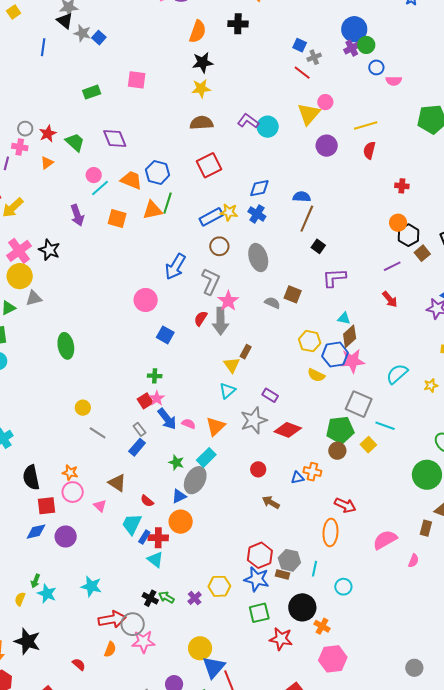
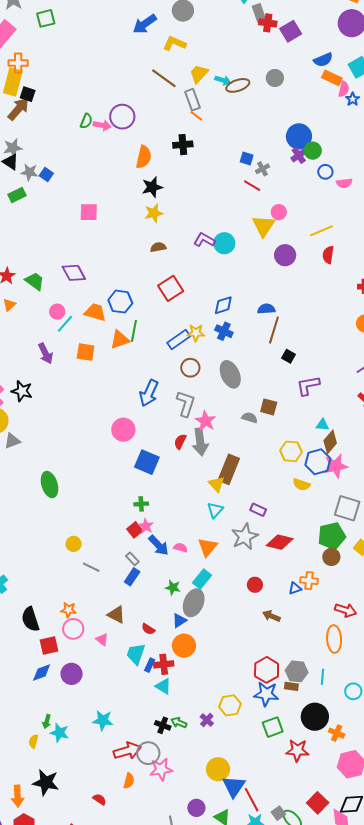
green rectangle: (92, 92) -> (17, 195), moved
brown semicircle: (202, 123) -> (158, 247), size x0.7
blue square: (165, 335) -> (147, 462), size x1.4
brown rectangle: (246, 352) -> (229, 469), size x2.0

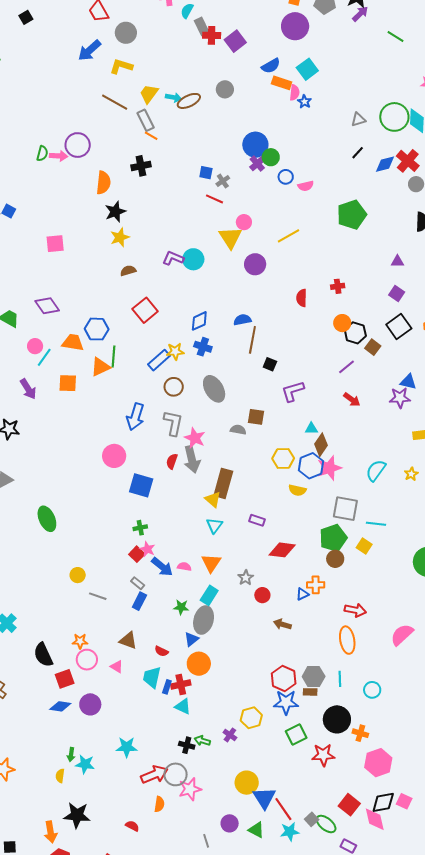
red semicircle: (328, 255) -> (302, 298), moved
gray star: (245, 537) -> (246, 578), moved, size x0.6
blue diamond: (42, 672) -> (60, 706), turned 35

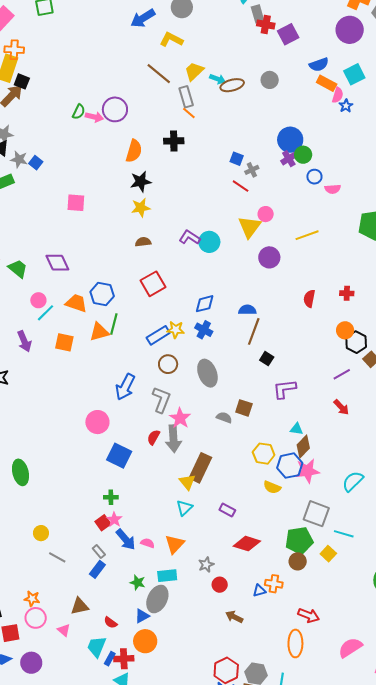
cyan rectangle: (209, 595) -> (167, 576), turned 42
brown triangle: (128, 640) -> (80, 606), turned -42

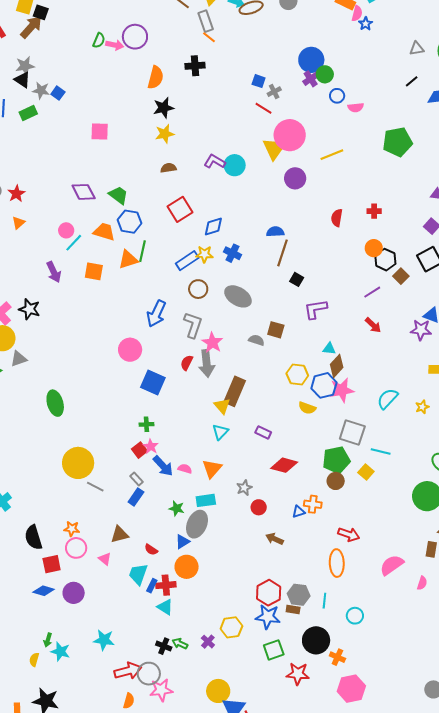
pink circle: (266, 214) -> (290, 135), size x2.0
green trapezoid: (18, 269) -> (118, 195), moved
blue diamond: (205, 304) -> (213, 227), moved
gray ellipse: (207, 373) -> (238, 296), turned -36
yellow circle: (41, 533) -> (78, 463), size x2.0

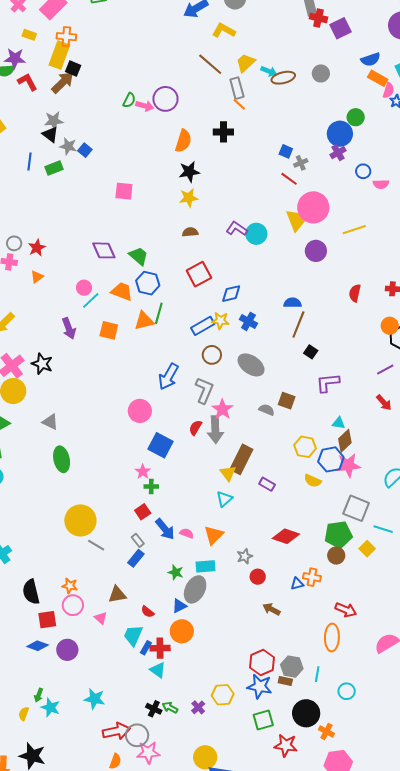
green circle: (325, 74) -> (356, 117), moved
gray triangle: (19, 359) -> (50, 422), moved, turned 42
purple rectangle: (263, 432) -> (267, 484), moved
pink star: (151, 446) -> (143, 472), moved

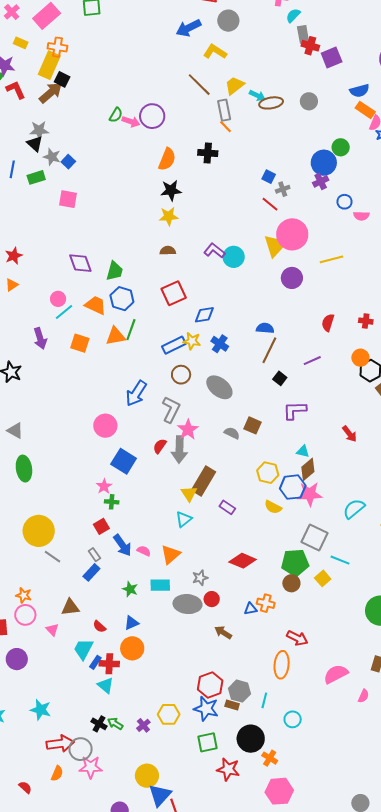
pink square: (124, 191) -> (68, 199), moved
green trapezoid: (138, 256) -> (115, 271), turned 60
purple line: (385, 370) -> (312, 361), moved
gray ellipse: (195, 589) -> (187, 604), moved, turned 64

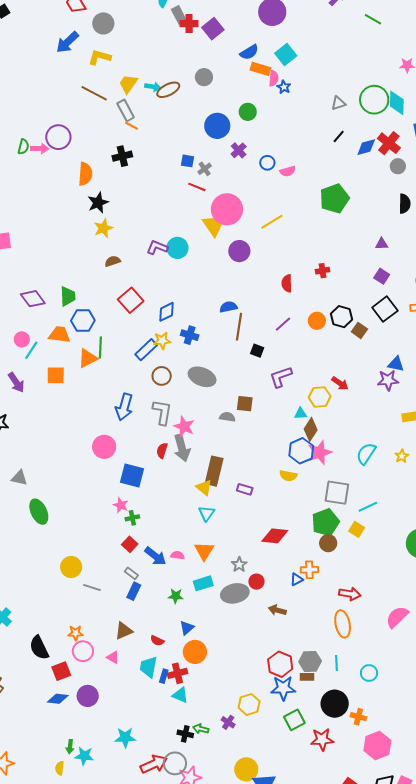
blue circle: (324, 163) -> (217, 126), moved
orange circle: (360, 358) -> (317, 321), moved
yellow hexagon: (268, 473) -> (320, 397), moved
yellow circle: (39, 531) -> (71, 567), size x0.7
cyan line: (340, 560) -> (368, 507), turned -30

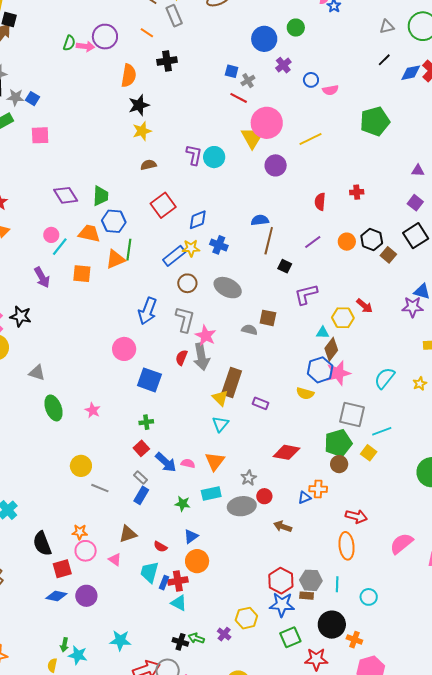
orange line: (132, 126) -> (147, 33), moved
purple L-shape: (157, 247) -> (194, 155), turned 75
pink star: (121, 505) -> (93, 410), moved

